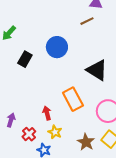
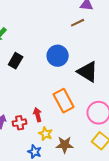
blue circle: (57, 47) -> (58, 56), moved
red cross: (29, 134) -> (20, 123), moved, turned 32
brown star: (86, 142) -> (65, 145), moved, turned -30

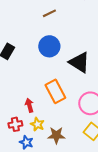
brown line: (78, 23) -> (49, 13), moved
red cross: (20, 123) -> (15, 124), moved

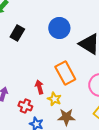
red cross: (15, 124) -> (25, 106), turned 32
yellow star: (37, 124) -> (54, 99), moved

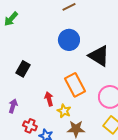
black rectangle: (17, 33) -> (23, 69), moved
red cross: (25, 106) -> (30, 126), moved

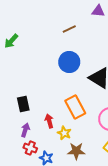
black rectangle: (23, 69) -> (23, 104), moved, turned -42
purple arrow: (13, 106) -> (25, 130), moved

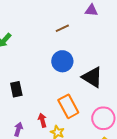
black rectangle: (23, 104) -> (16, 89), moved

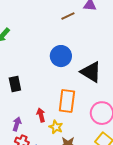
brown line: (62, 28) -> (68, 16), moved
orange rectangle: (68, 106) -> (67, 101), turned 35

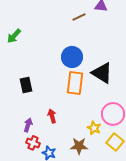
orange rectangle: (67, 101) -> (75, 83), moved
yellow star: (56, 127) -> (94, 128), moved

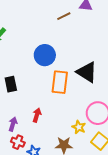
blue circle: (72, 57) -> (45, 55), moved
red arrow: (52, 116) -> (37, 115), turned 32

